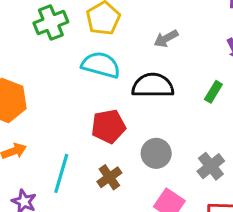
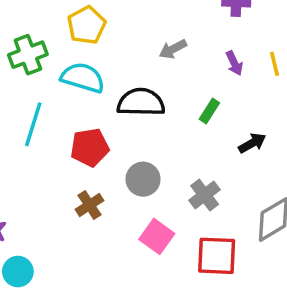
green cross: (51, 22) -> (28, 55), moved
gray arrow: (166, 38) -> (173, 49), moved
cyan line: (61, 173) -> (33, 124), moved

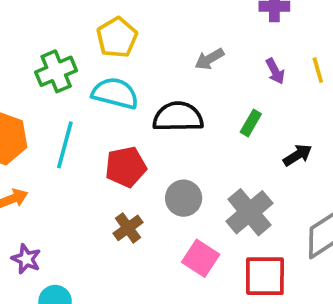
gray cross: (205, 195) -> (249, 212), size x1.4

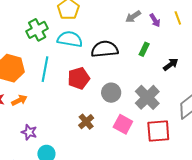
gray arrow: (209, 59) -> (133, 17), moved
brown cross: (128, 228) -> (86, 122), moved

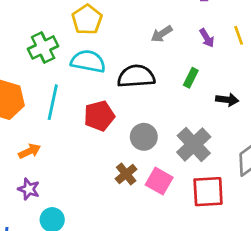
gray arrow: (133, 17) -> (162, 34), moved
black arrow: (171, 65) -> (227, 100), turned 42
orange arrow: (19, 100) -> (30, 151), moved
brown cross: (86, 122) -> (126, 174), moved

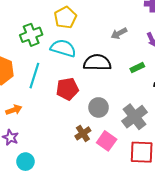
green rectangle: (191, 78) -> (137, 68), turned 32

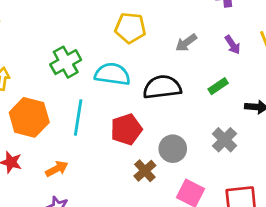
yellow pentagon: (65, 18) -> (130, 28), moved, turned -30
gray cross: (135, 117) -> (224, 140), moved, size x0.7
brown cross: (83, 133) -> (145, 171), moved

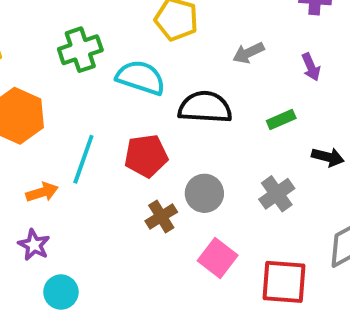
cyan line: (78, 118) -> (83, 159), moved

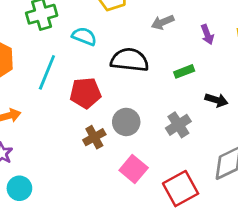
cyan semicircle: (141, 77) -> (84, 36), size x0.7
cyan line: (83, 159) -> (47, 72), moved
red square: (284, 282) -> (181, 189), turned -36

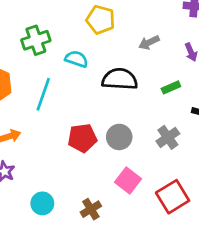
red pentagon: (85, 93) -> (82, 138), moved
brown cross: (94, 137) -> (91, 209), moved
cyan circle: (19, 188) -> (42, 203), moved

